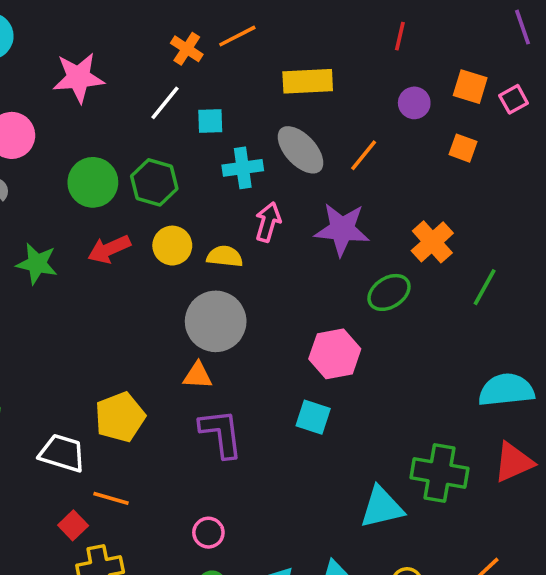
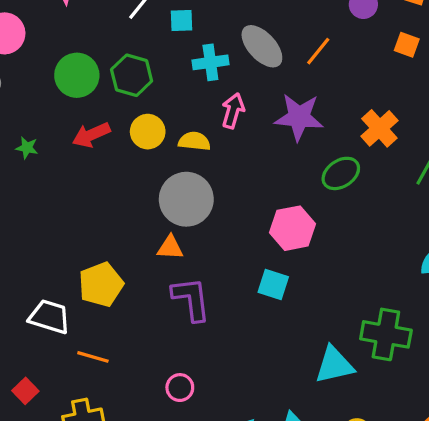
green star: (37, 264) -> (27, 148), size x0.6
red square: (73, 525) -> (25, 391), moved

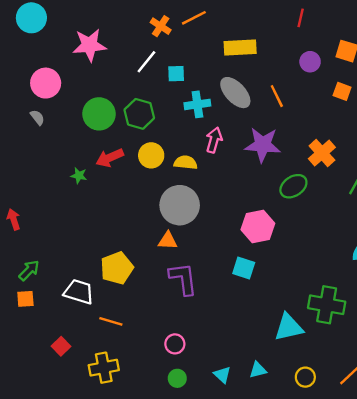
orange line: (318, 51) -> (277, 96), turned -65
green star: (27, 148) -> (79, 176), moved

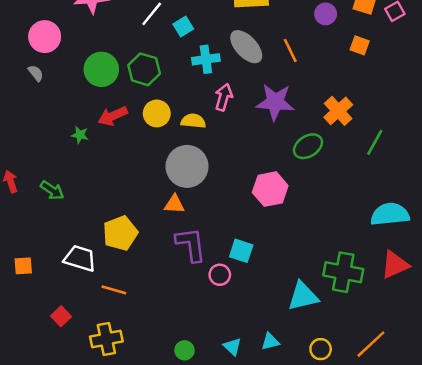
cyan square: (176, 74) -> (183, 27), turned -30
cyan square: (244, 268) -> (241, 251), moved
green arrow: (29, 270) -> (52, 190), moved, turned 80
pink circle: (175, 344) -> (220, 275), moved

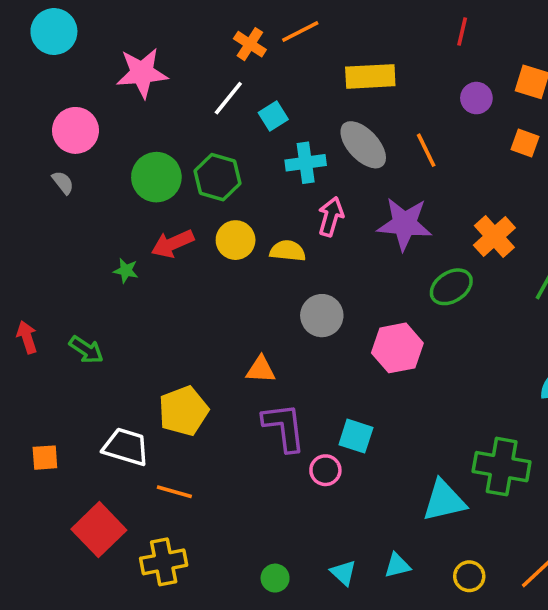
gray circle: (187, 166) -> (322, 316), moved, size x0.7
red square: (61, 316) -> (99, 530), size x1.8

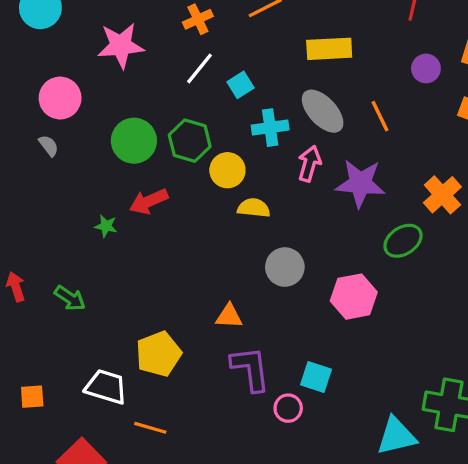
orange cross: (250, 44) -> (198, 19), moved, turned 32
pink arrow: (331, 217) -> (309, 164), moved
yellow circle: (236, 240) -> (227, 170), moved

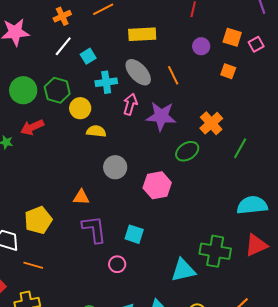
pink circle: (288, 408) -> (117, 264), moved

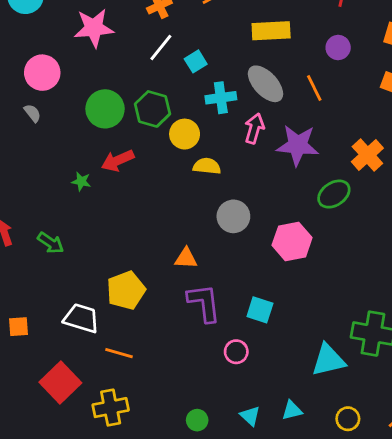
purple circle: (201, 46) -> (338, 47), moved

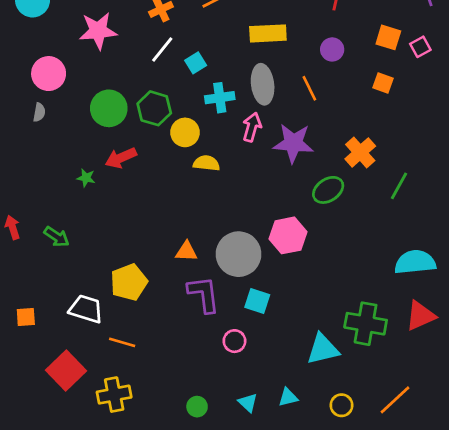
gray ellipse: (266, 84) -> (263, 84), turned 36
gray semicircle: (32, 113) -> (39, 112), turned 48
gray circle: (233, 216) -> (239, 254), moved, size x1.4

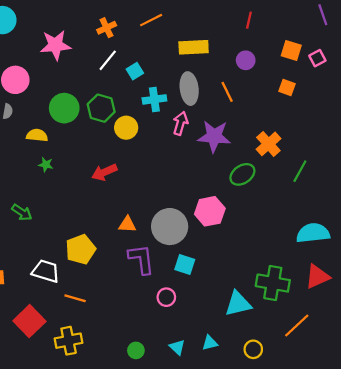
red arrow: (121, 158) -> (104, 172), moved
yellow semicircle: (206, 163) -> (37, 135), moved
orange line: (395, 400) -> (297, 325), moved

